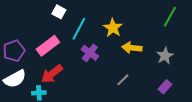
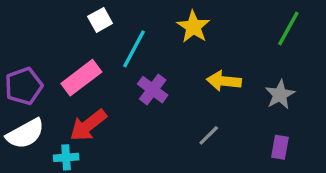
white square: (59, 12) -> (100, 20), turned 32
yellow star: (113, 28) -> (193, 27), moved
purple rectangle: (165, 87) -> (280, 147), turned -32

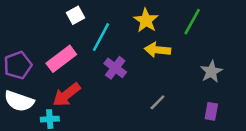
green line: (288, 28) -> (192, 22), moved
yellow arrow: (224, 81) -> (157, 50), moved
white semicircle: (25, 134) -> (19, 101), turned 48

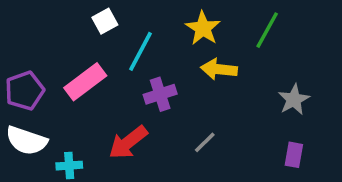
purple cross: (115, 68) -> (160, 94), turned 35
red arrow: (66, 95) -> (128, 142), moved
gray line: (157, 102) -> (205, 142), moved

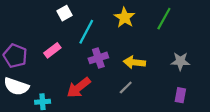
yellow arrow: (219, 69) -> (134, 62), moved
pink rectangle: (85, 82) -> (52, 50), size x0.7
purple pentagon: (25, 91) -> (15, 56), turned -30
gray star: (294, 100) -> (180, 61), turned 30

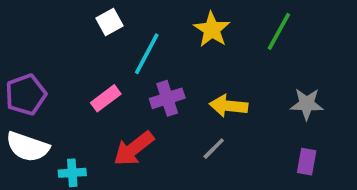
pink rectangle: (52, 50) -> (106, 98), moved
purple pentagon: (15, 56) -> (26, 95), turned 30

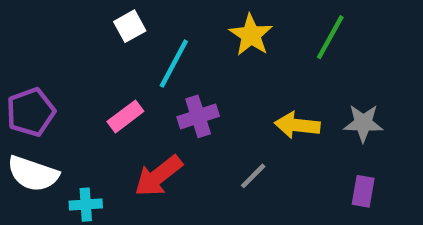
yellow arrow: (229, 106) -> (297, 125), moved

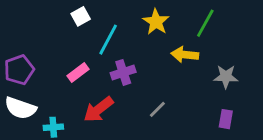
yellow arrow: (297, 125) -> (185, 55), moved

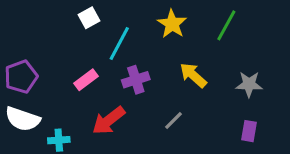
yellow arrow: (185, 55) -> (193, 75), moved, turned 36

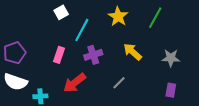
pink rectangle: (86, 80) -> (59, 55), turned -35

